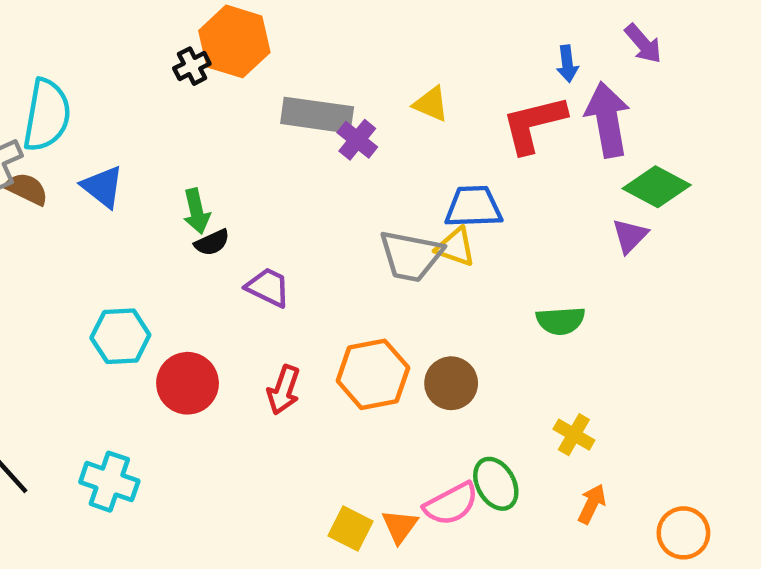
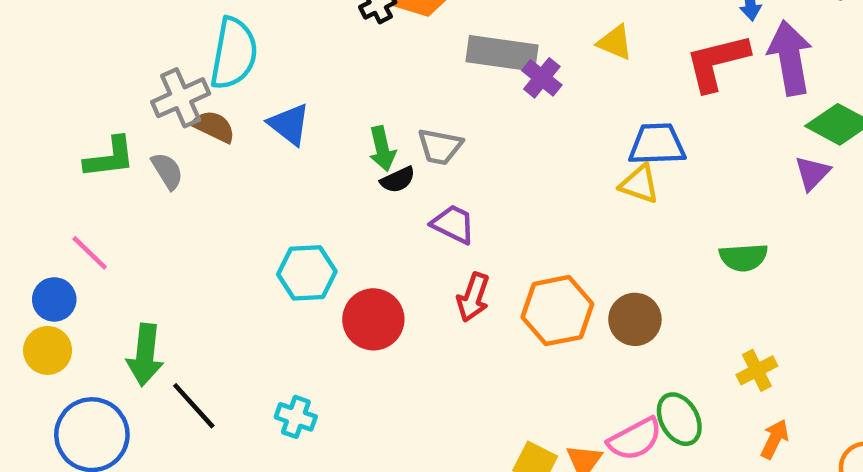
gray trapezoid: (411, 256) -> (440, 147), moved, size x0.7
red arrow: (284, 390) -> (473, 297), moved
yellow cross: (574, 435) -> (757, 370), turned 33
cyan cross: (109, 482) -> (296, 417), size x0.7

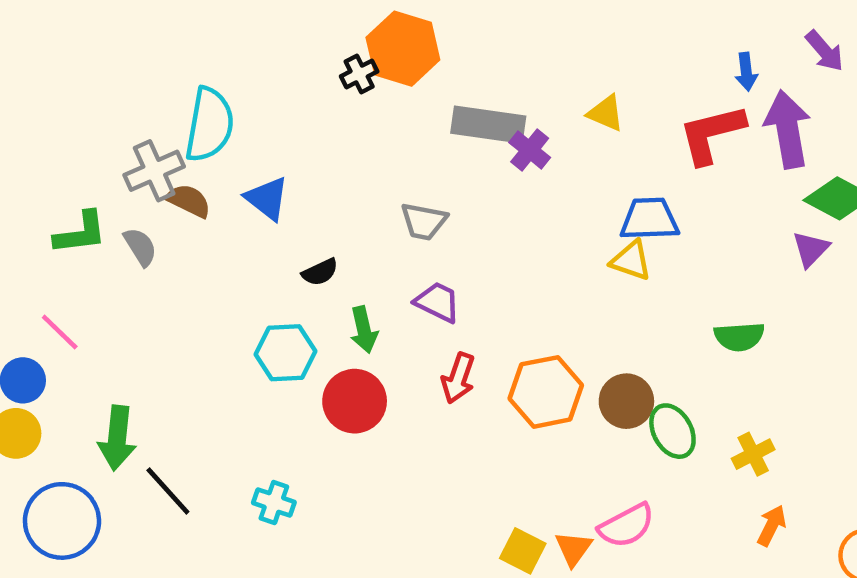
green arrow: (382, 149) -> (364, 330), moved
black semicircle: (398, 180) -> (320, 272), moved
green ellipse: (679, 419) -> (672, 431), moved

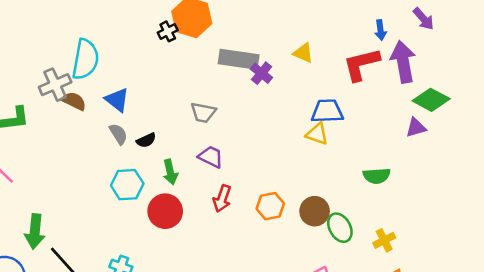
gray semicircle: (140, 247) -> (118, 134), moved
purple triangle: (811, 249) -> (416, 128), turned 30
orange hexagon: (546, 392) -> (270, 206), size x0.7

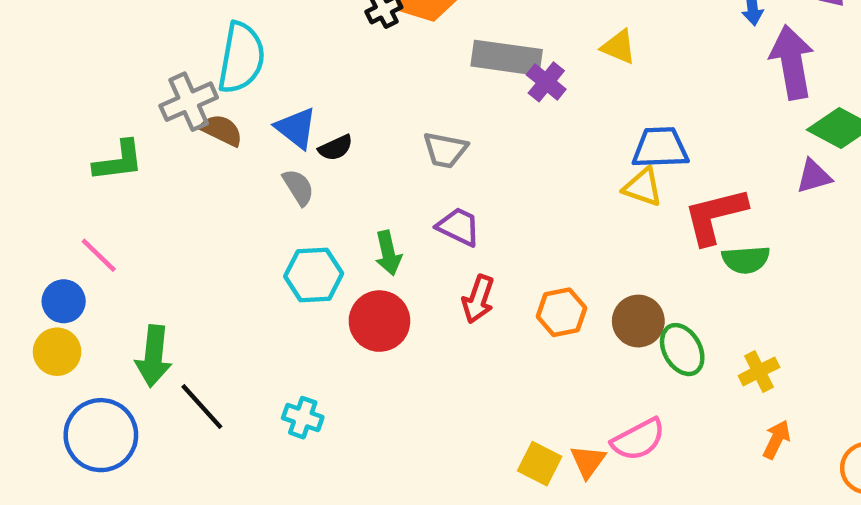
red L-shape: (361, 64) -> (715, 216), moved
black semicircle: (146, 140) -> (336, 148), moved

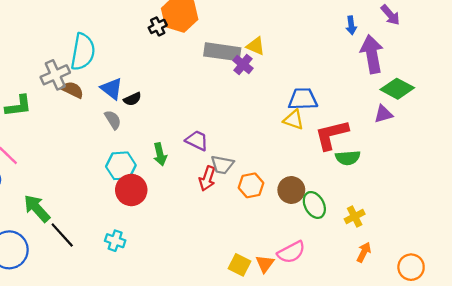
yellow triangle: (619, 47) -> (256, 46), moved
gray trapezoid: (445, 150) -> (222, 165), moved
red circle: (379, 321) -> (131, 190), moved
green arrow: (154, 356) -> (37, 208), turned 132

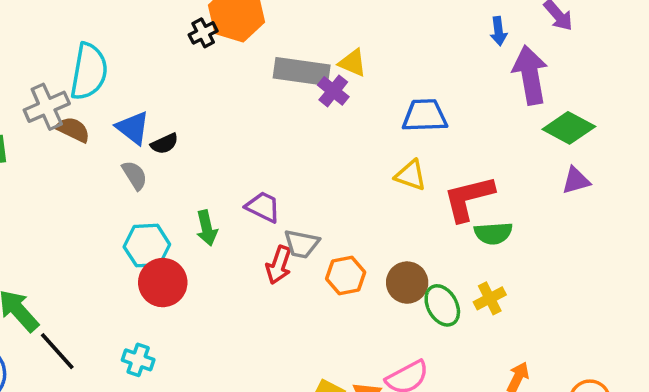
blue trapezoid: (303, 99) -> (425, 116), moved
purple triangle: (383, 114) -> (576, 181), moved
yellow cross: (355, 216) -> (490, 298), moved

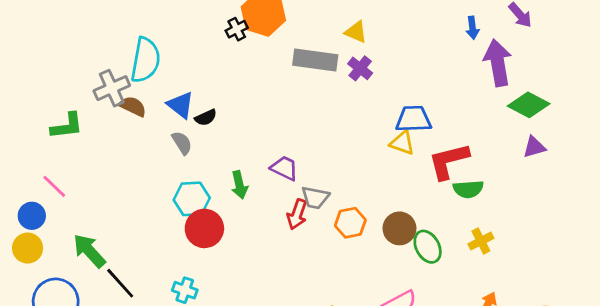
yellow triangle: (353, 63) -> (356, 32), moved
purple cross: (333, 91) -> (360, 68), moved
blue trapezoid: (425, 116) -> (414, 119), moved
yellow cross: (490, 298) -> (481, 241), moved

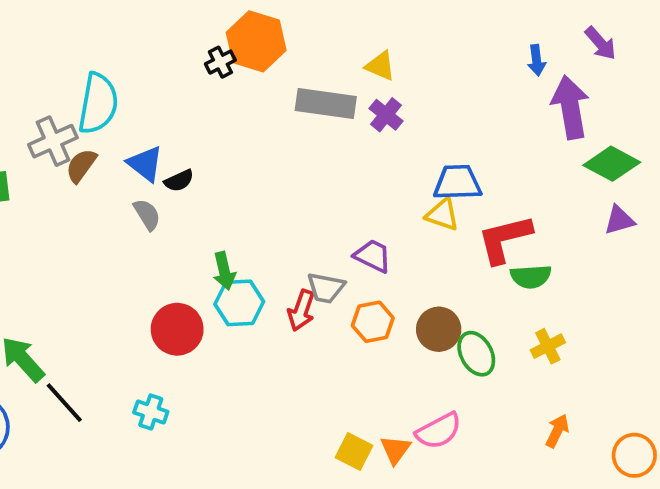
brown semicircle: (133, 106) -> (81, 166), turned -80
purple trapezoid: (284, 168) -> (373, 256), moved
cyan hexagon: (192, 199) -> (239, 303), moved

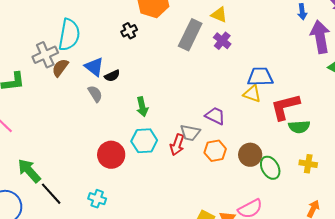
black cross: (220, 62) -> (129, 31), moved
gray rectangle: (326, 103) -> (190, 35), turned -72
green arrow: (224, 271) -> (142, 107), moved
yellow cross: (548, 346) -> (308, 164), turned 36

